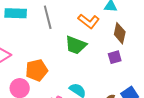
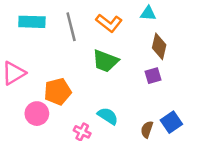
orange L-shape: (89, 21) -> (109, 23), moved

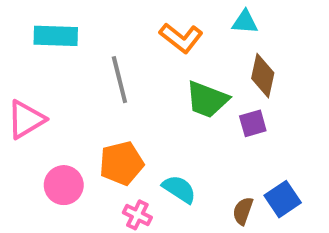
gray line: (71, 27) -> (119, 80), moved
green trapezoid: (105, 61) -> (207, 100), moved
orange pentagon: (58, 92) -> (121, 163), moved

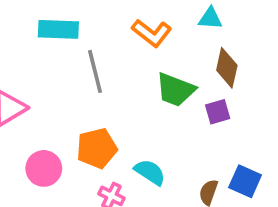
cyan rectangle: (56, 36) -> (58, 29), moved
blue square: (283, 199) -> (245, 181), turned -32

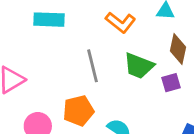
gray line: (95, 71) -> (92, 66), moved

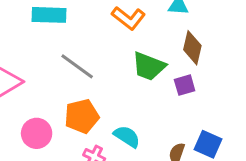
gray line: (92, 66) -> (77, 66), moved, turned -40

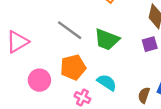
green trapezoid: (149, 66) -> (107, 39), moved

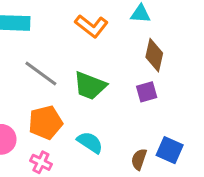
pink cross: (82, 98) -> (41, 162), moved

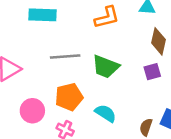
orange L-shape: (91, 26) -> (107, 17), turned -52
gray line: (41, 73) -> (65, 56), turned -40

